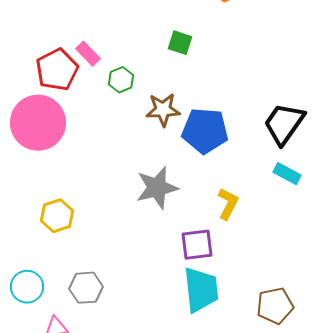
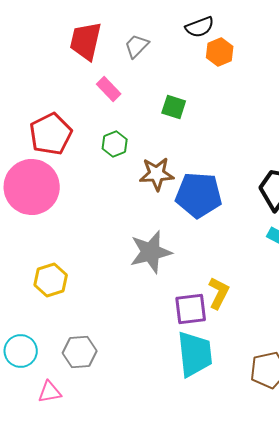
pink rectangle: (88, 54) -> (109, 89), moved
yellow L-shape: (228, 204) -> (219, 293), moved

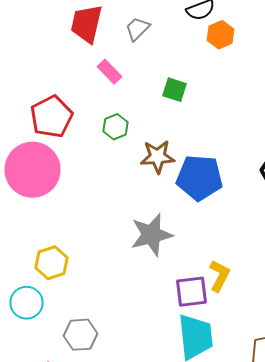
cyan circle: (21, 351) -> (26, 303), moved

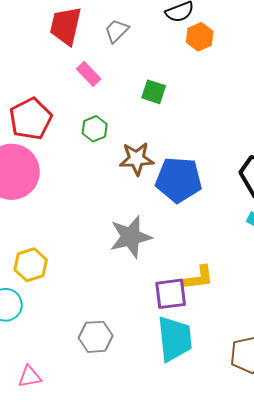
yellow L-shape: (220, 276) -> (199, 278), turned 56
gray hexagon: (80, 335) -> (96, 337), moved

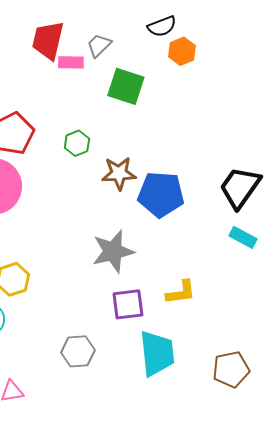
pink rectangle: (89, 74) -> (71, 62), moved, turned -45
green square: (154, 92) -> (126, 86), moved, size x1.5
purple square: (171, 294) -> (128, 304), moved

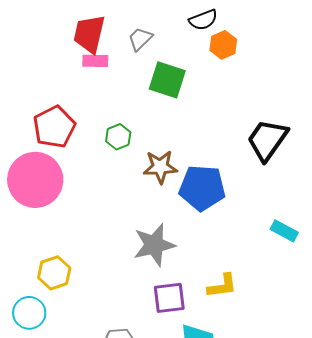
pink rectangle: (71, 62) -> (95, 61), moved
black trapezoid: (240, 187) -> (267, 140), moved

